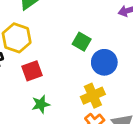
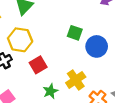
yellow cross: (93, 96) -> (76, 80), moved

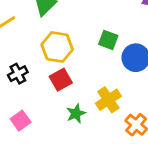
yellow hexagon: (20, 40) -> (57, 47), moved

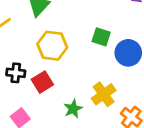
black cross: (18, 74) -> (16, 73), turned 36
red square: (61, 80) -> (42, 82), moved

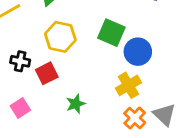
green square: (101, 37) -> (111, 33), size x1.4
yellow cross: (104, 94) -> (128, 85), moved

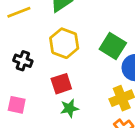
red square: (47, 73) -> (61, 84), moved
pink square: (20, 108) -> (17, 105), turned 36

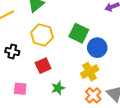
pink square: (17, 105) -> (20, 89), moved
green star: (69, 108) -> (58, 88), moved

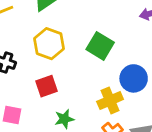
blue circle: (97, 48) -> (134, 78), moved

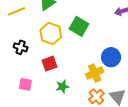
green square: (100, 46) -> (79, 26), moved

